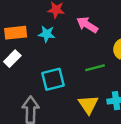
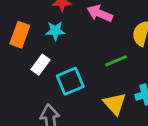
orange rectangle: (16, 33) -> (20, 35), turned -55
white rectangle: (12, 59) -> (41, 65), moved

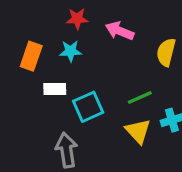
green line: (116, 61) -> (140, 98), moved
white rectangle: (41, 65) -> (55, 89), turned 54

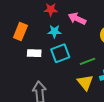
cyan star: (71, 51) -> (54, 31), moved
cyan square: (88, 107) -> (60, 53), moved

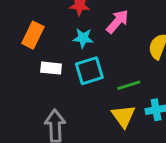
pink arrow: (77, 19) -> (117, 21), turned 102

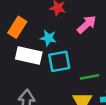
cyan star: (83, 38) -> (48, 38), moved
white rectangle: (51, 68) -> (29, 56), size x1.5

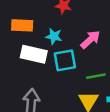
pink arrow: (87, 24) -> (90, 39), moved
orange rectangle: (17, 27) -> (22, 25), turned 60

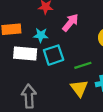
pink arrow: (90, 39) -> (70, 23), moved

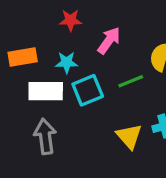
green line: (83, 65) -> (131, 81), moved
gray arrow: (29, 96) -> (45, 136), moved

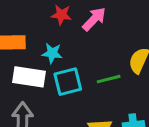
pink arrow: (109, 41) -> (94, 19), moved

